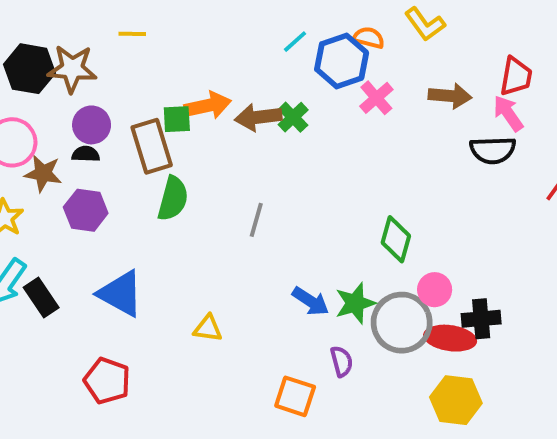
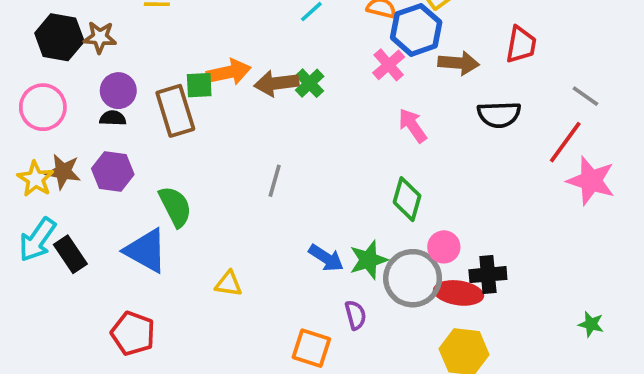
blue hexagon: (342, 61) -> (416, 30), moved
brown star: (72, 69) -> (100, 37), size x0.7
pink arrow: (508, 113) -> (413, 126), moved
brown star: (43, 173) -> (63, 172), moved
green semicircle: (173, 199) -> (175, 206), moved, turned -42

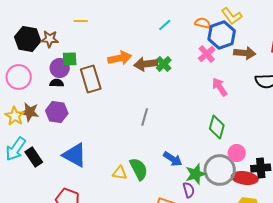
green square: (199, 85) -> (70, 59), moved
green semicircle: (175, 206) -> (139, 169), moved
green star: (368, 260) -> (196, 174), moved

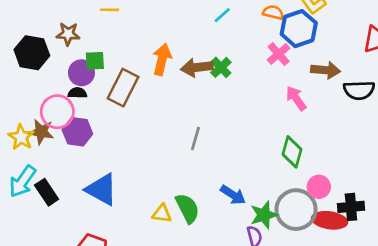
black hexagon: (28, 39) -> (32, 53), moved
brown arrow: (245, 53) -> (326, 70), moved
orange arrow: (120, 58) -> (162, 59), turned -65
pink circle: (19, 77) -> (57, 112), moved
brown rectangle: (91, 79) -> (123, 88), turned 44

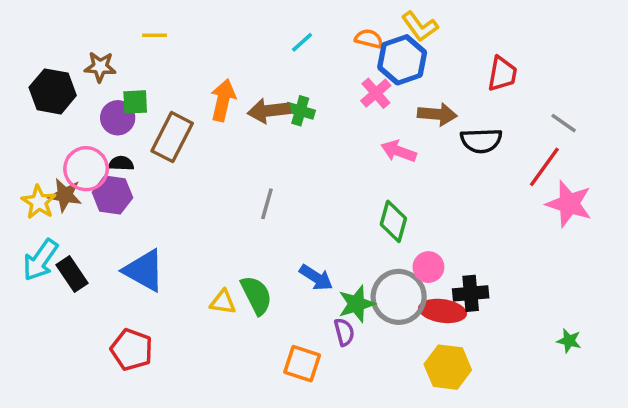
green cross: (221, 67) -> (300, 111), turned -30
black semicircle: (77, 93) -> (121, 163), moved
pink arrow: (296, 98) -> (399, 151), turned -35

